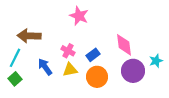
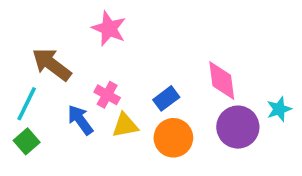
pink star: (79, 16) -> (109, 29), moved
brown arrow: (29, 36) -> (52, 64), turned 35
pink cross: (68, 51) -> (107, 95), moved

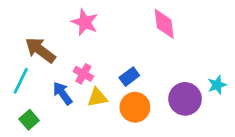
pink diamond: (222, 80) -> (164, 24), moved
green square: (27, 141) -> (29, 120), moved

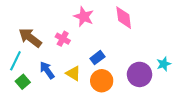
pink star: (85, 22) -> (84, 17), moved
pink cross: (83, 74) -> (63, 39), moved
yellow triangle: (97, 97) -> (73, 73), turned 42
green square: (29, 120) -> (23, 82), moved

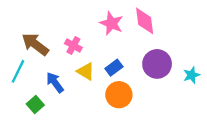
pink star: (84, 17) -> (111, 23), moved
yellow triangle: (73, 73) -> (86, 71), moved
purple circle: (139, 74) -> (157, 64), moved
green square: (23, 82) -> (35, 105), moved

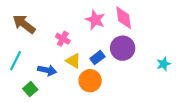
brown arrow: (35, 44) -> (24, 24), moved
purple circle: (157, 64) -> (123, 48), moved
blue arrow: (55, 82) -> (47, 70), turned 138
orange circle: (119, 95) -> (90, 81), moved

